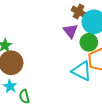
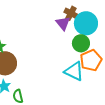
purple triangle: (70, 31) -> (63, 23), moved

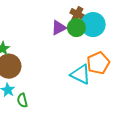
purple triangle: (63, 23) -> (59, 28), moved, turned 42
green circle: (81, 43) -> (76, 28), moved

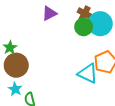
purple triangle: (59, 28) -> (49, 13), moved

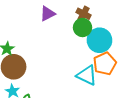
cyan circle: (100, 24) -> (99, 40), moved

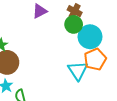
cyan triangle: (87, 75) -> (78, 71), turned 30

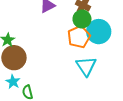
orange pentagon: (95, 59) -> (79, 37), moved

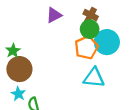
cyan triangle: (86, 66) -> (94, 78), turned -50

